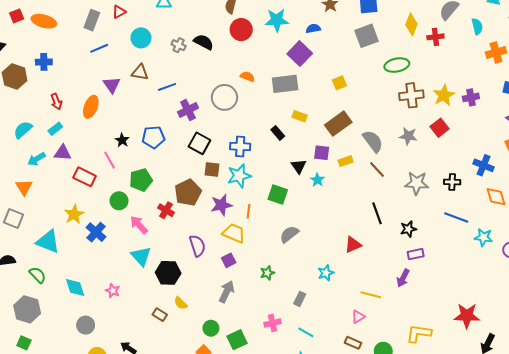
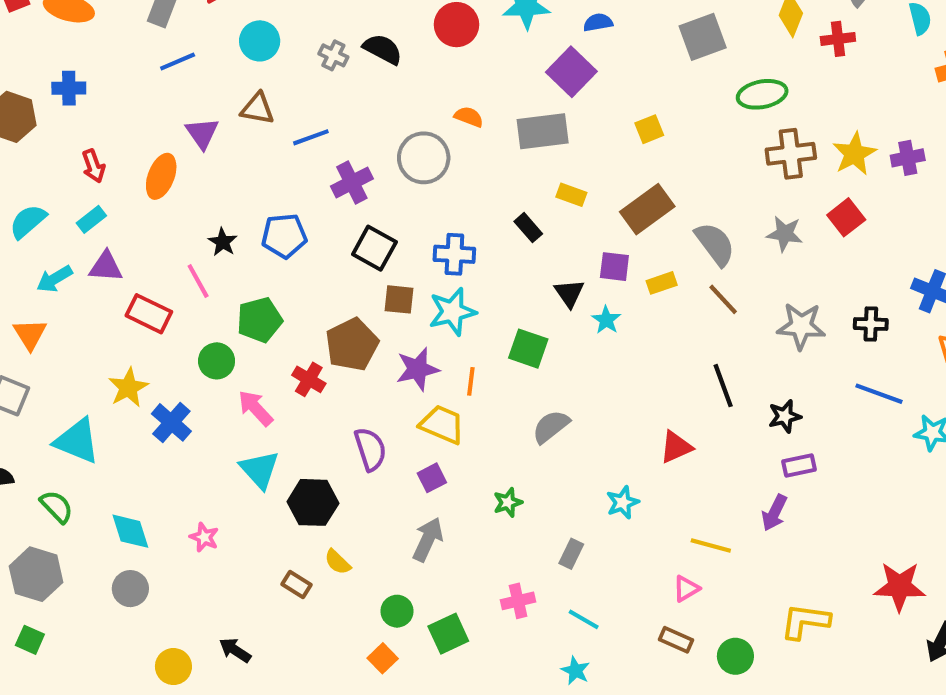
gray circle: (86, 325) -> (130, 589), moved

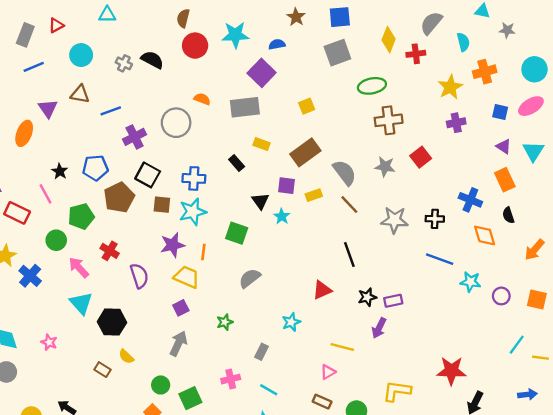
yellow star: (854, 154) -> (450, 87), moved
brown pentagon: (352, 345) -> (119, 197), moved
black star: (785, 416) -> (367, 297), moved
purple semicircle: (370, 449) -> (139, 276), moved

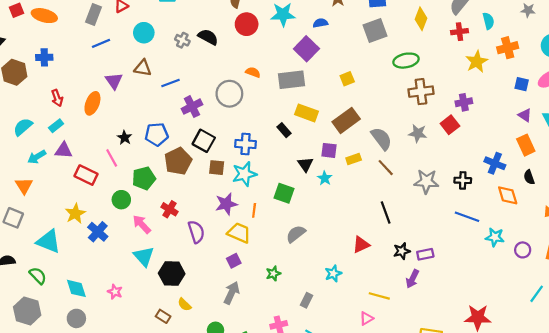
red cross: (416, 54) -> (460, 32), moved
purple cross: (456, 123) -> (464, 102), moved
yellow rectangle: (262, 144) -> (306, 113), size x1.5

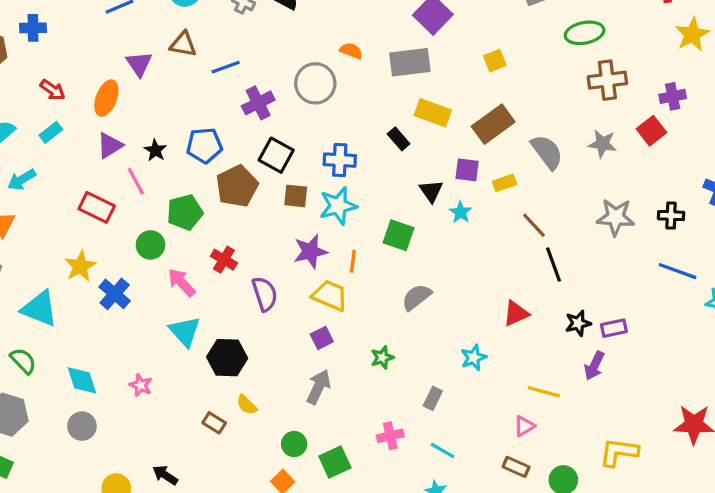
red arrow: (57, 98) -> (53, 90), turned -35
purple triangle: (64, 150) -> (110, 145), moved, turned -36
brown line: (386, 168) -> (534, 225), moved

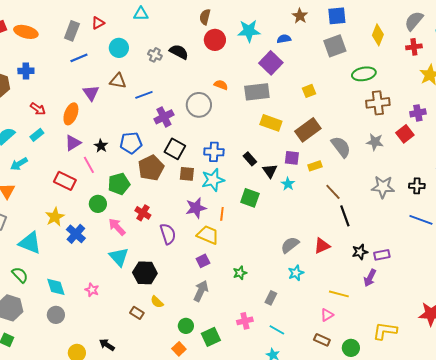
black rectangle: (399, 139) -> (250, 159), moved
gray semicircle: (416, 297) -> (290, 245), moved

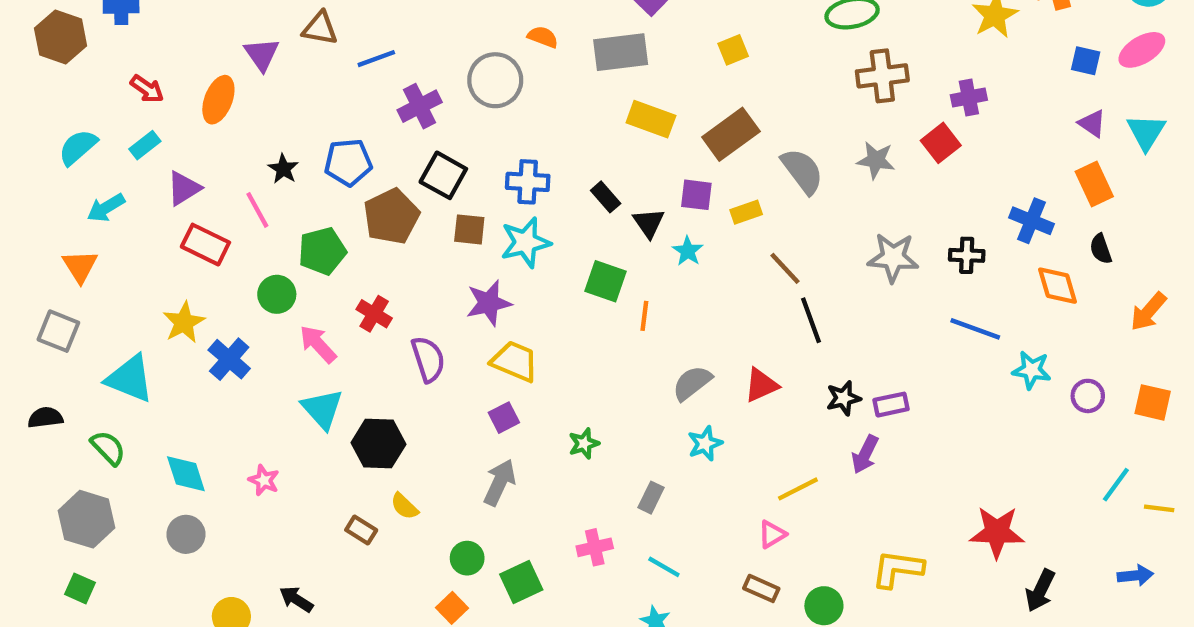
purple triangle: (73, 143) -> (184, 188), moved
orange line: (222, 214) -> (644, 316), moved
yellow line: (339, 294) -> (798, 489), turned -42

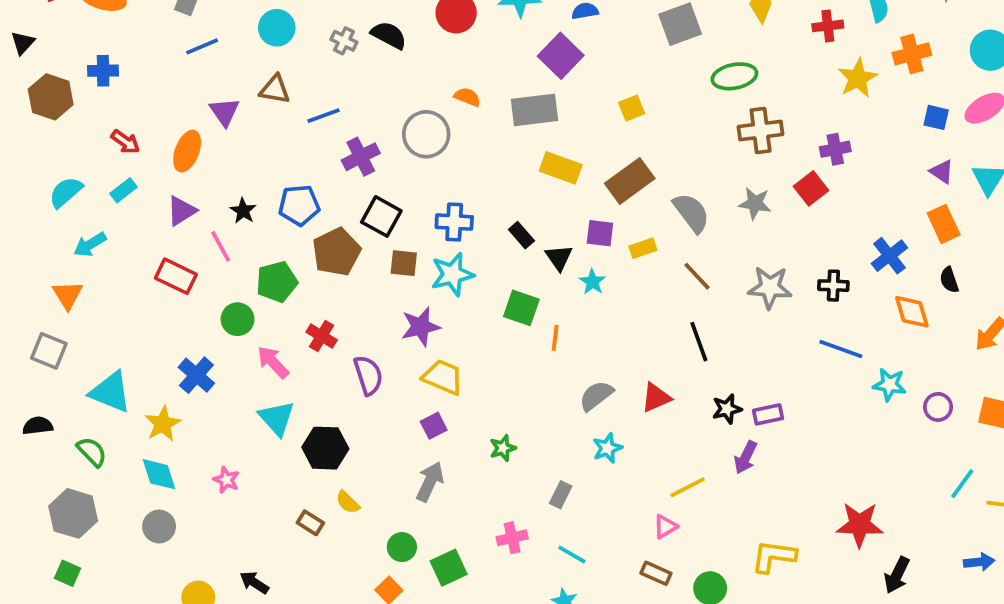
purple triangle: (184, 188) -> (181, 211), moved
blue cross: (1032, 221) -> (889, 256), turned 30
brown line: (785, 268) -> (697, 276), moved
yellow star: (184, 322) -> (163, 424), moved

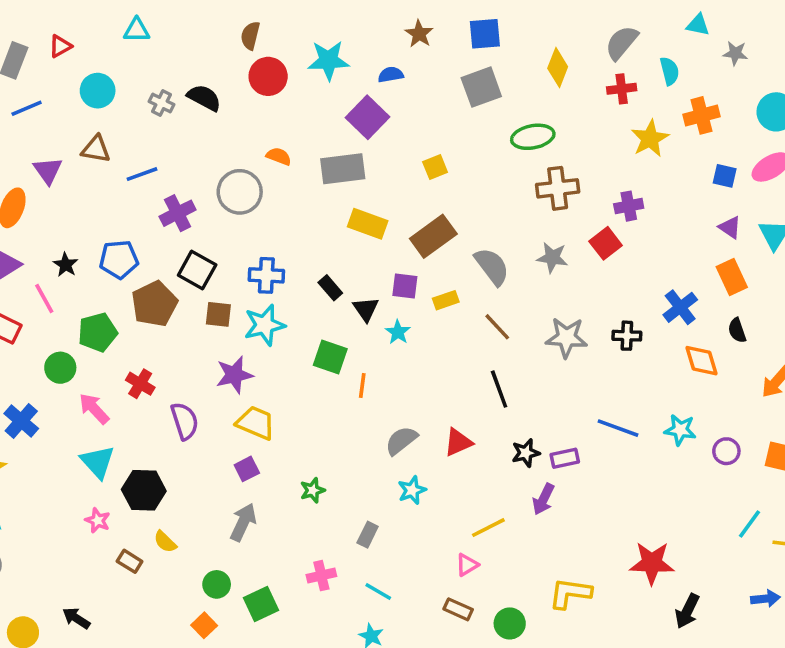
blue line: (841, 349) -> (618, 428), moved
pink star: (226, 480) -> (98, 520), moved

